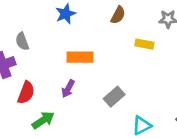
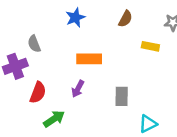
gray rectangle: (114, 97) -> (122, 96), turned -48

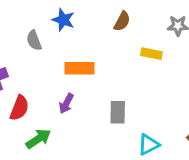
blue star: (75, 18) -> (63, 20), turned -30
gray semicircle: (34, 44) -> (34, 40), moved

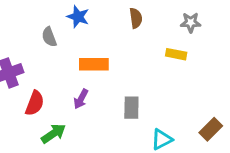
brown semicircle: (122, 21) -> (136, 18), turned -36
yellow rectangle: (151, 54) -> (176, 54), moved

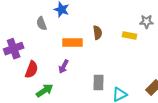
brown semicircle: (136, 18) -> (98, 33), moved
gray star: (191, 22) -> (147, 22), moved
gray rectangle: (131, 108) -> (99, 83), moved

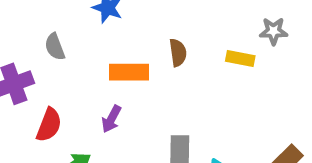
gray semicircle: (42, 24) -> (55, 47), moved

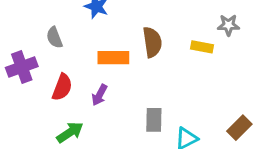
brown semicircle: (178, 53) -> (152, 42), size x1.4
red semicircle: (49, 125) -> (62, 87), moved

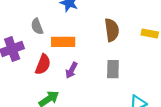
orange rectangle: (113, 58) -> (63, 42), moved
gray rectangle: (154, 120) -> (113, 69), moved

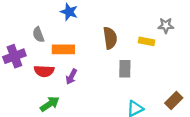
red semicircle: (43, 64) -> (44, 71), turned 72
gray rectangle: (113, 69) -> (125, 69), moved

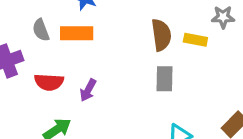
brown semicircle: (110, 38) -> (161, 35), moved
orange rectangle: (63, 49) -> (77, 33), moved

